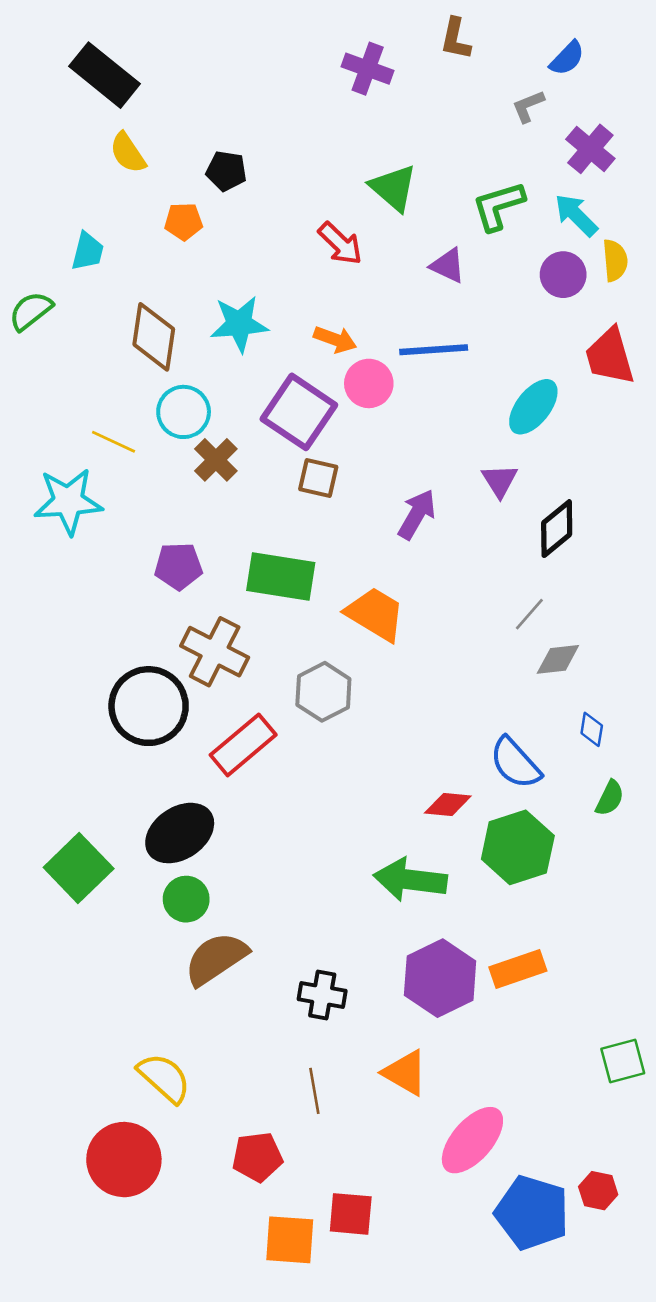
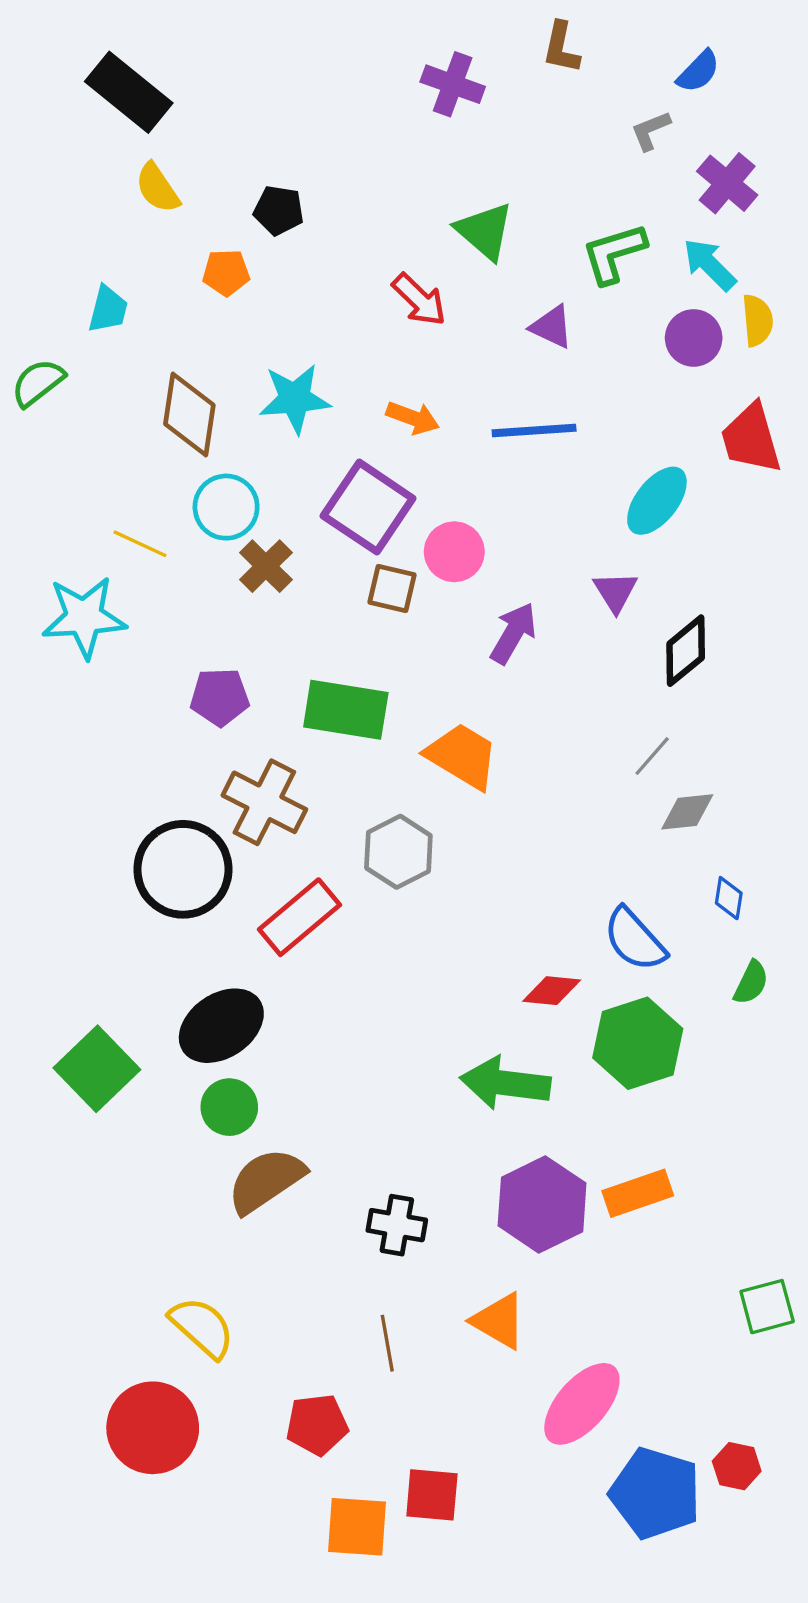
pink circle: (369, 383) -> (454, 552), moved

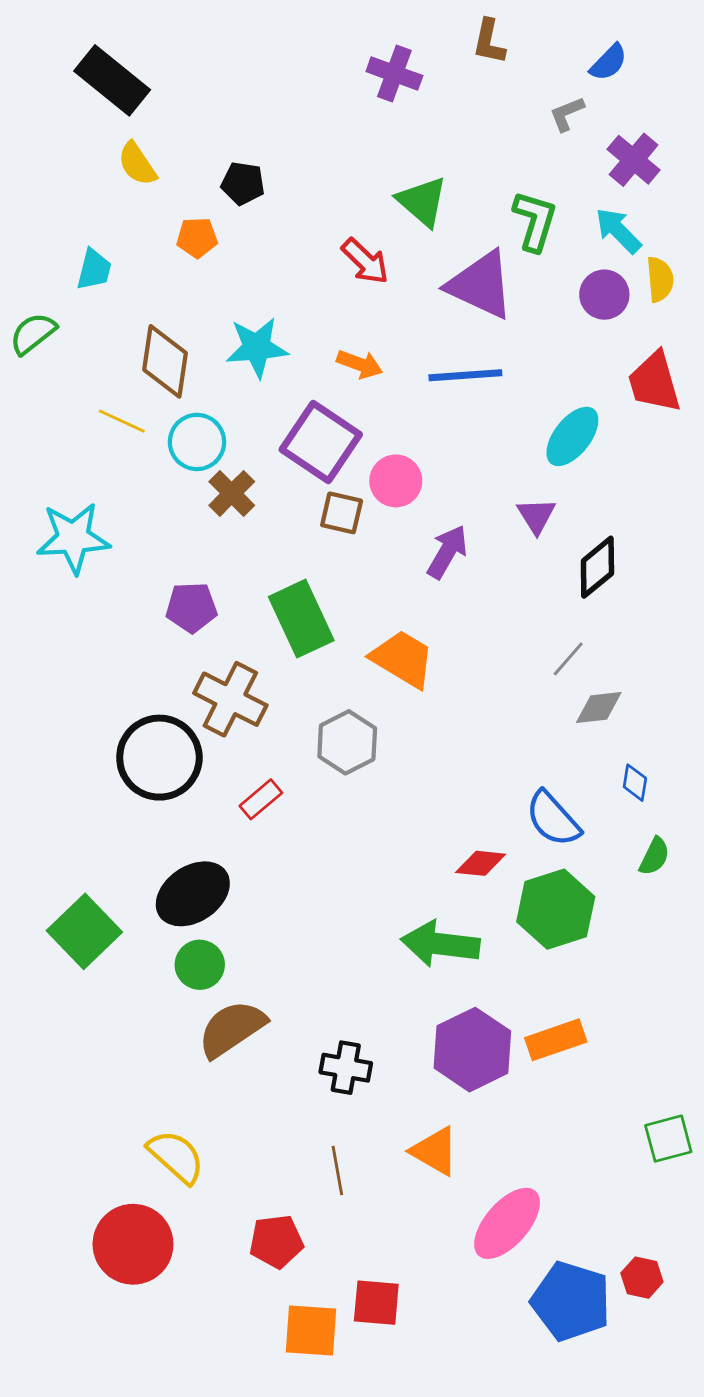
green L-shape: (614, 253) -> (535, 221), turned 124
purple triangle: (552, 327) -> (481, 285), size x1.8
yellow line: (140, 544) -> (122, 421), moved
green rectangle: (346, 710) -> (301, 619), turned 56
red rectangle: (299, 917) -> (261, 799), size x0.6

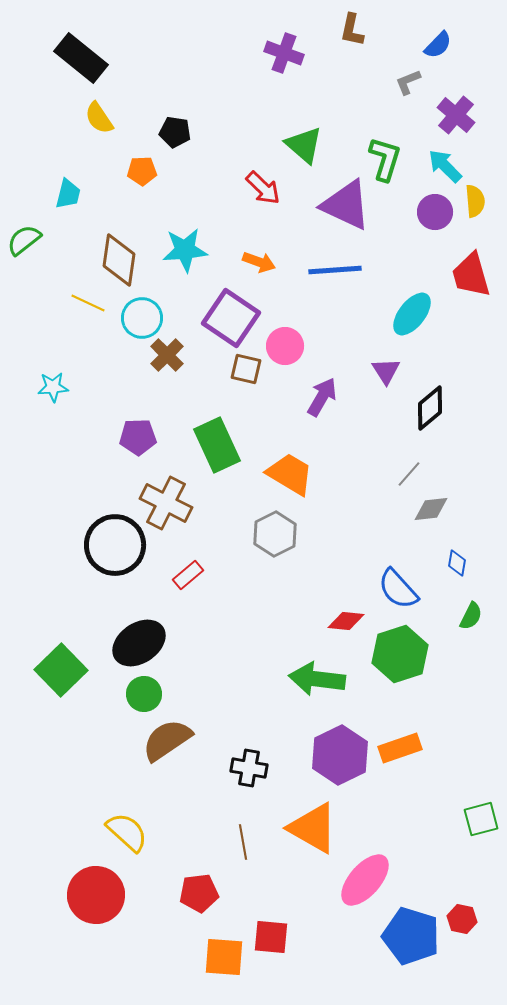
cyan star: (73, 538) -> (53, 387), size x0.6
gray hexagon: (347, 742) -> (275, 534), moved
orange triangle: (435, 1151) -> (313, 828), size x1.4

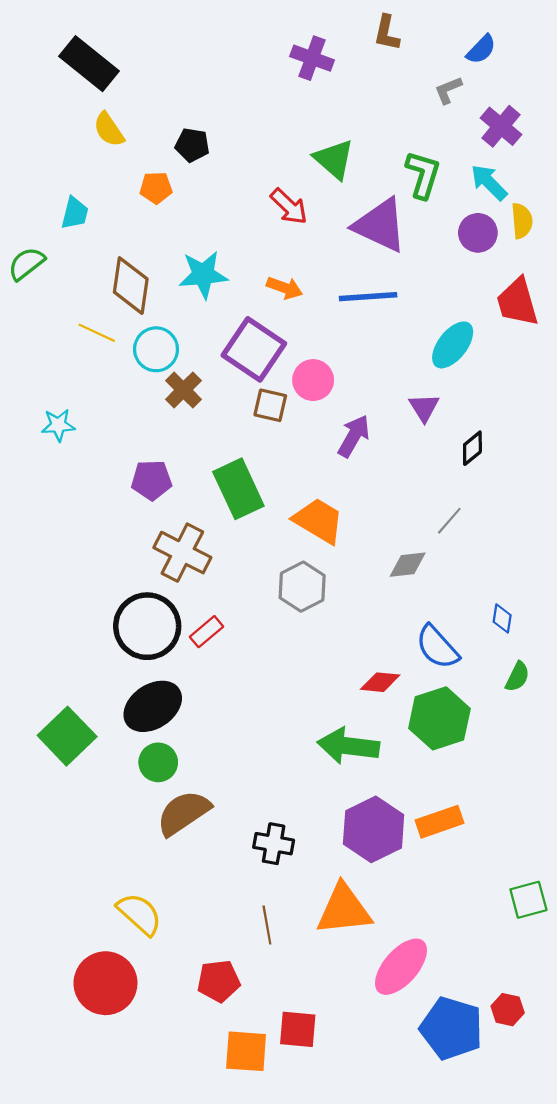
black diamond: (430, 408) -> (472, 448), size x0.7
gray diamond: (431, 509) -> (408, 565), moved
black circle: (115, 545) -> (147, 626), moved
orange triangle: (313, 828) -> (344, 910), turned -36

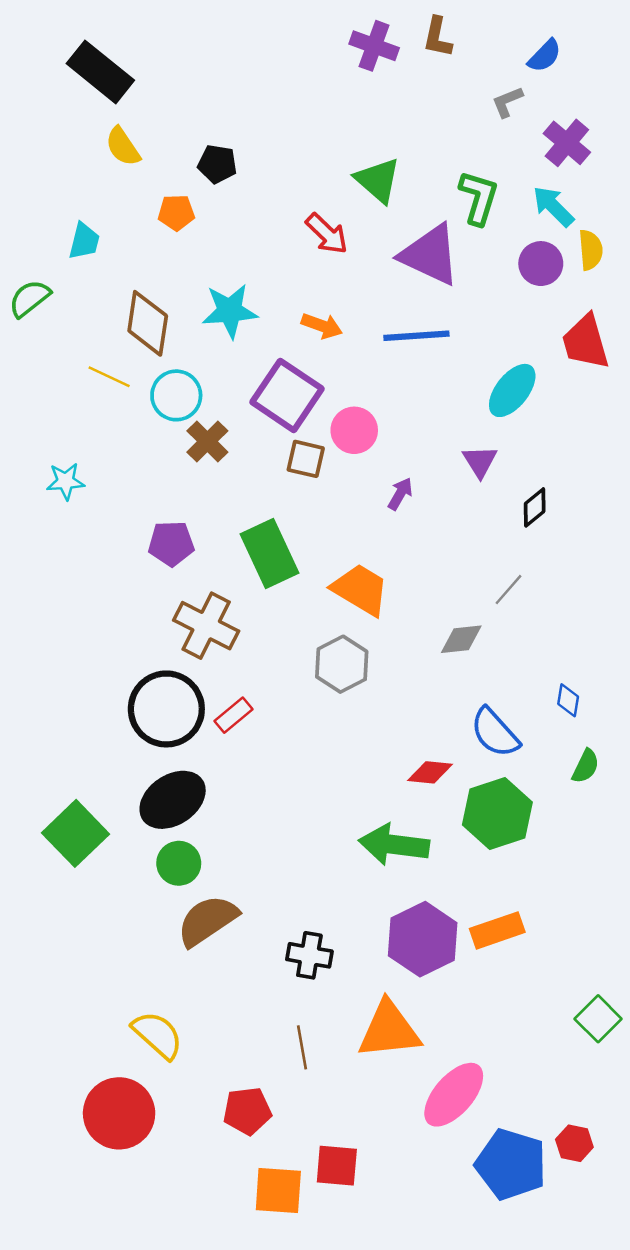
purple cross: (312, 58) -> (374, 46), moved
purple arrow: (354, 436) -> (400, 494), size x0.7
green square: (528, 900) -> (598, 1019), turned -30

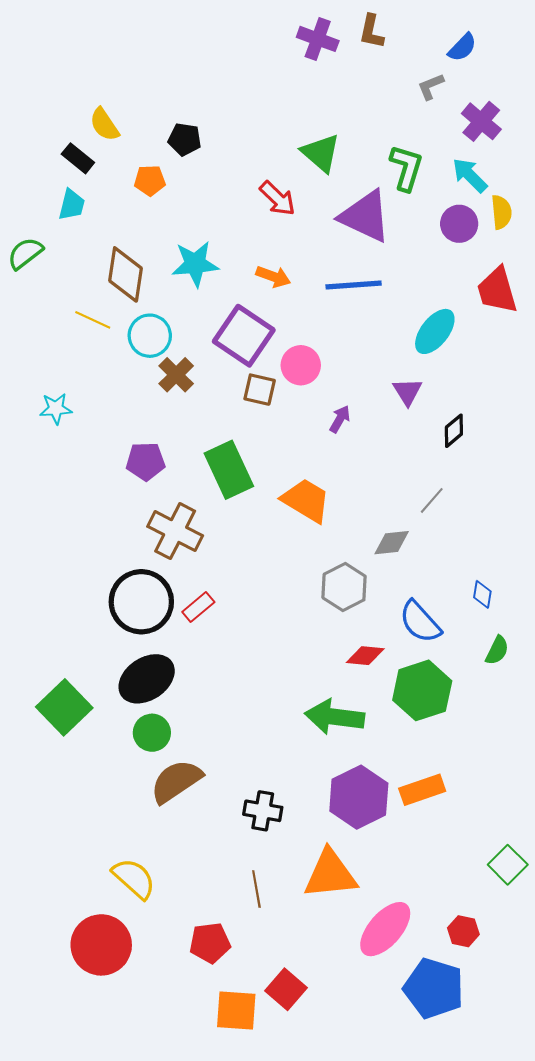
black rectangle: (100, 72) -> (78, 158), moved, size x0.6
gray hexagon: (342, 664) -> (344, 587), moved
red hexagon: (574, 1143) -> (463, 931), moved
red square: (337, 1166) -> (286, 989), turned 36

